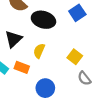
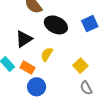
blue circle: (45, 88) -> (37, 87), moved

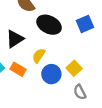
blue circle: (37, 87) -> (51, 74), moved

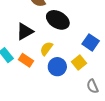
blue square: (85, 24) -> (91, 42), moved, turned -35
gray semicircle: (80, 92) -> (93, 86), moved

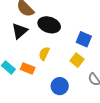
black triangle: (25, 31) -> (20, 31), moved
blue circle: (57, 67) -> (60, 86), moved

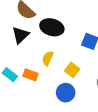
yellow square: (77, 60) -> (72, 70), moved

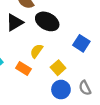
orange rectangle: (30, 75) -> (23, 69), moved
blue circle: (66, 93) -> (61, 90), moved

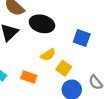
yellow semicircle: (37, 51) -> (48, 55), moved, turned -144

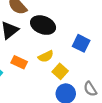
orange rectangle: (29, 77) -> (19, 62), moved

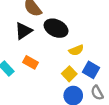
blue square: (81, 43) -> (91, 70), moved
yellow semicircle: (46, 56) -> (76, 50), moved

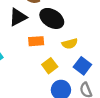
orange rectangle: (31, 62) -> (36, 41), moved, turned -40
yellow square: (69, 74) -> (50, 66), moved

